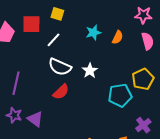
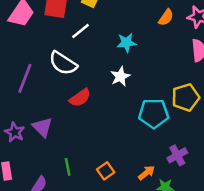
cyan star: (93, 33) -> (126, 43), moved
orange semicircle: (118, 37) -> (166, 17), moved
white semicircle: (60, 67) -> (63, 63), moved
purple star: (14, 115) -> (15, 132), moved

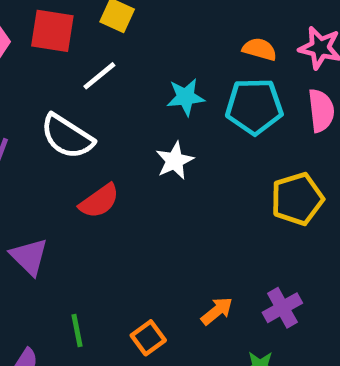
orange semicircle: (166, 17) -> (260, 49), turned -108
cyan pentagon: (154, 113) -> (254, 106), moved
orange arrow: (147, 173) -> (217, 311), moved

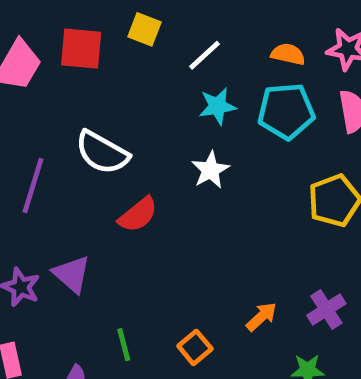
white line: (99, 76) -> (205, 55), moved

